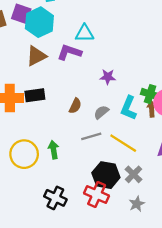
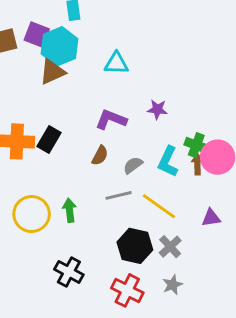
purple L-shape: (69, 52) -> (111, 120), moved
brown triangle: (36, 56) -> (52, 72), moved
purple star: (108, 77) -> (157, 109), moved
black rectangle: (35, 95) -> (49, 139), turned -54
red cross: (97, 195) -> (127, 290), moved

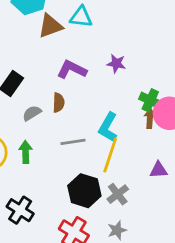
brown triangle: (52, 72) -> (50, 26), moved
brown semicircle: (100, 155) -> (59, 103), turned -30
cyan L-shape: (168, 162) -> (108, 127), moved
gray semicircle: (133, 165) -> (32, 113), moved
yellow line: (159, 206) -> (110, 155), turned 68

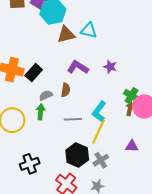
green arrow: (26, 152) -> (41, 112), moved
black cross: (20, 210) -> (30, 164), turned 30

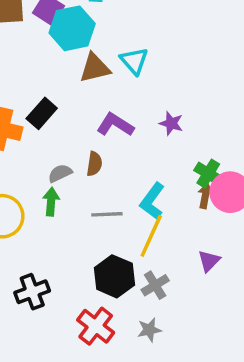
cyan triangle: (89, 30) -> (134, 61), turned 36
black rectangle: (34, 73) -> (42, 113), moved
purple triangle: (132, 146) -> (209, 261), turned -48

